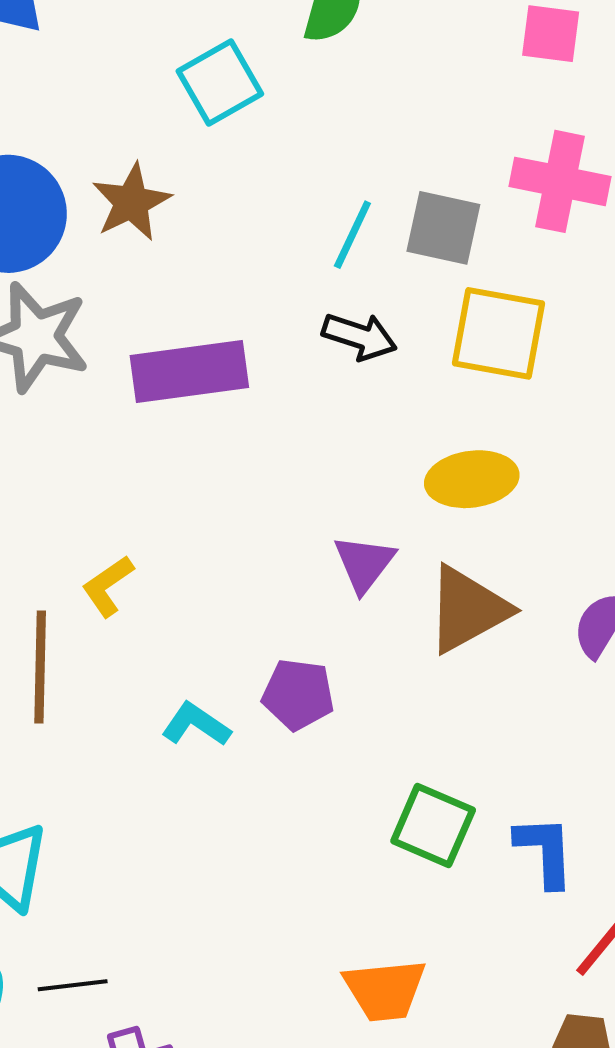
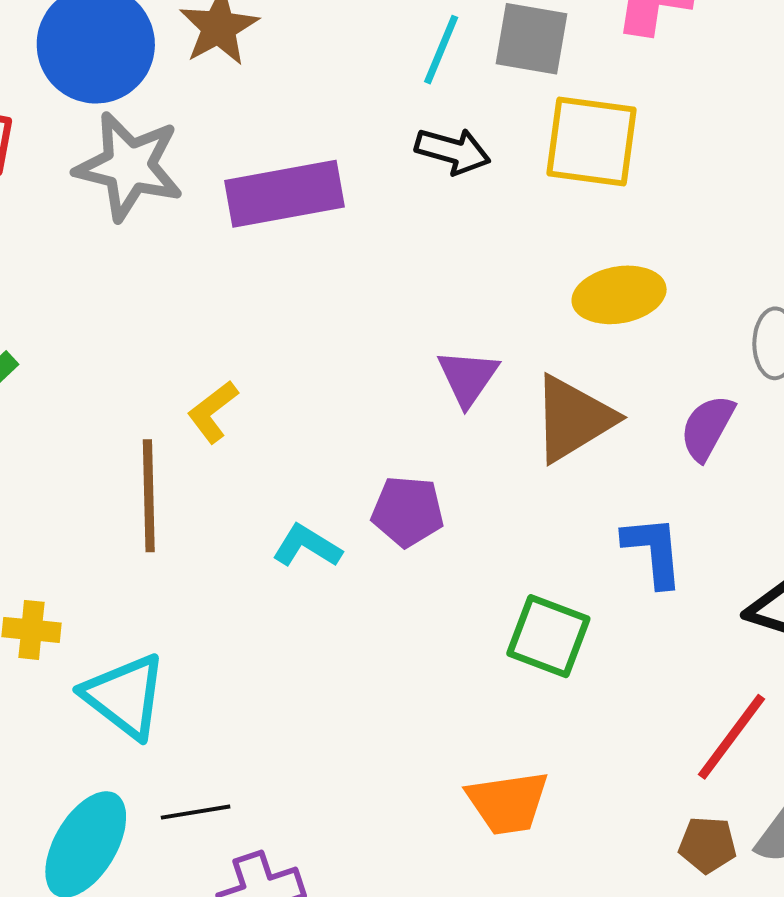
yellow ellipse: (472, 479) -> (619, 295), moved
blue L-shape: (545, 851) -> (653, 551), moved

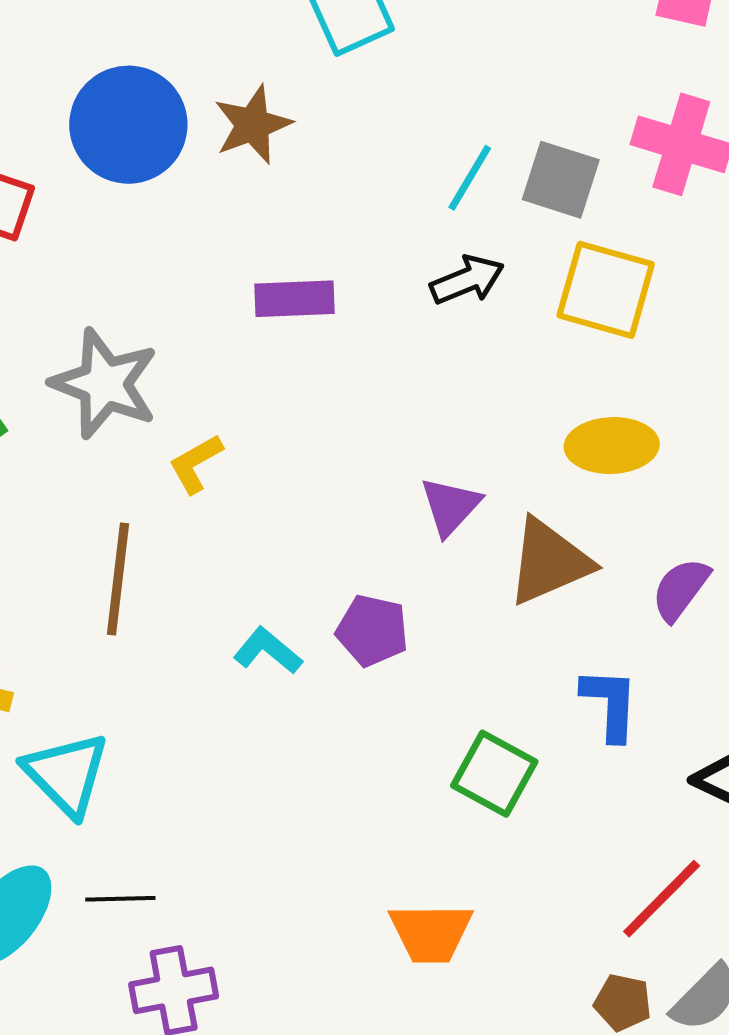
black arrow: (453, 151) -> (467, 280), turned -46
gray star: (129, 166) -> (105, 384), moved
purple rectangle: (284, 194) -> (294, 299), size x0.7
yellow L-shape: (213, 412) -> (196, 464), moved

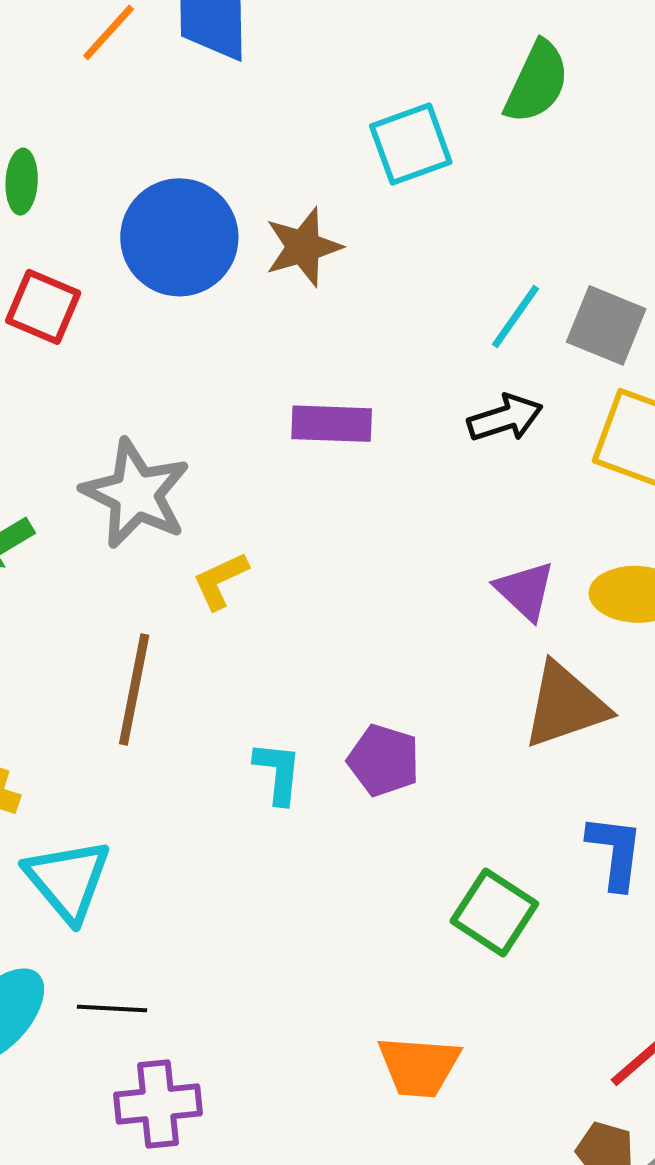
purple triangle: (450, 506) -> (525, 591), moved, turned -34
cyan L-shape: (268, 651) -> (278, 773), turned 52

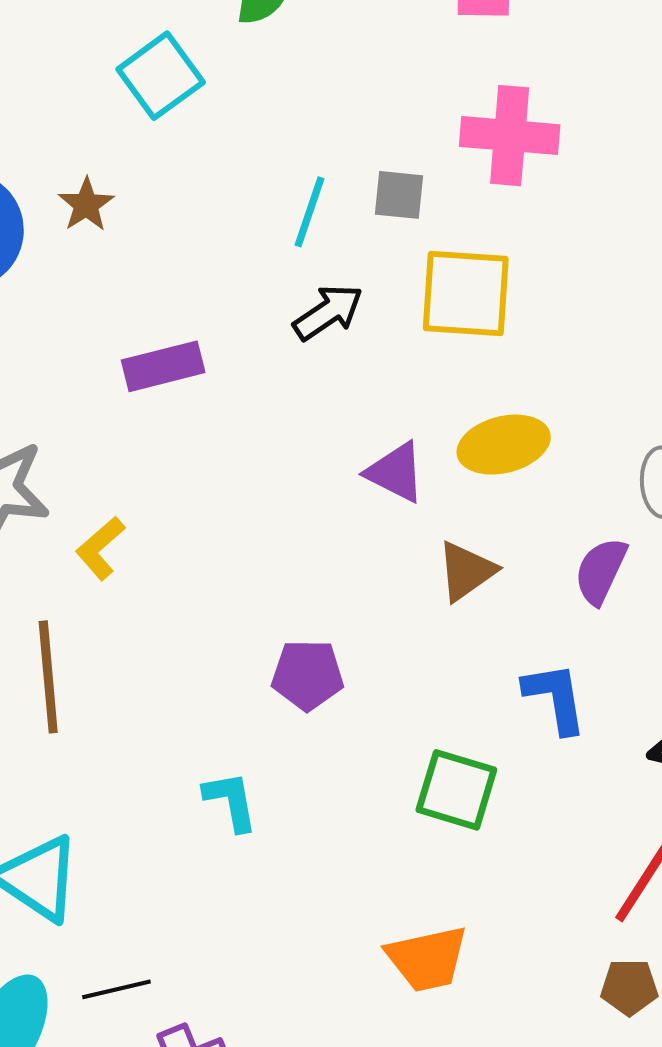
brown star: (303, 247) -> (86, 205), size x0.7
gray square: (606, 325) -> (399, 195), size x0.7
brown triangle: (565, 705) -> (466, 571), size x0.7
cyan L-shape: (278, 773) -> (231, 801), moved

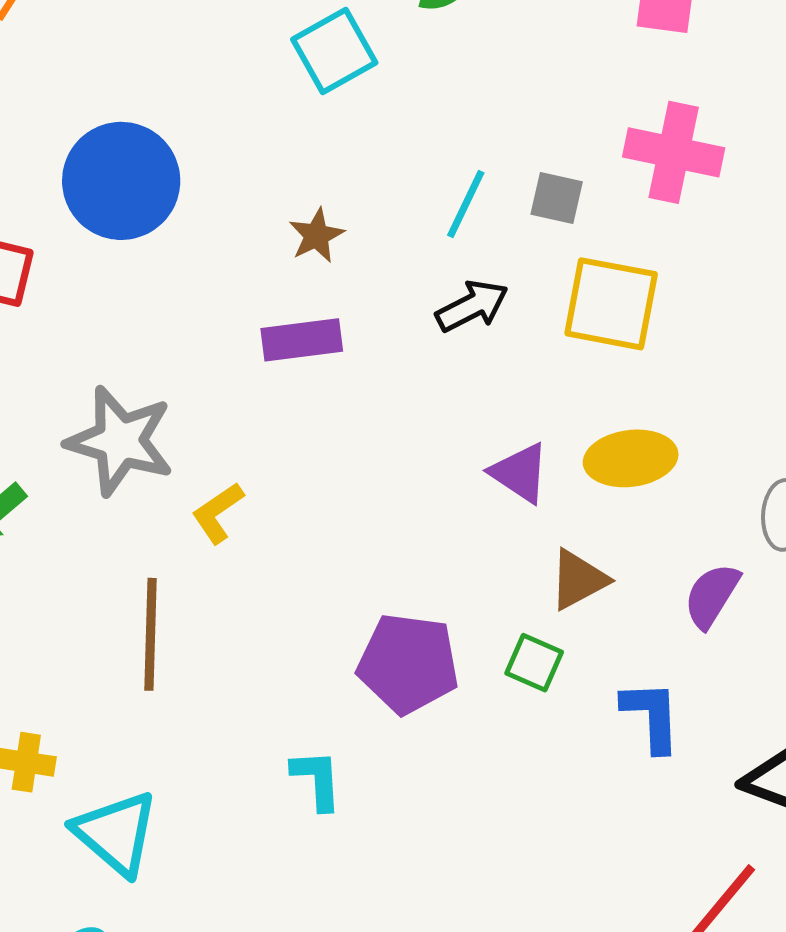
brown star: (86, 205) -> (316, 235), moved
purple pentagon: (308, 675) -> (408, 664), size x1.4
green square: (456, 790) -> (534, 663), moved, size x0.7

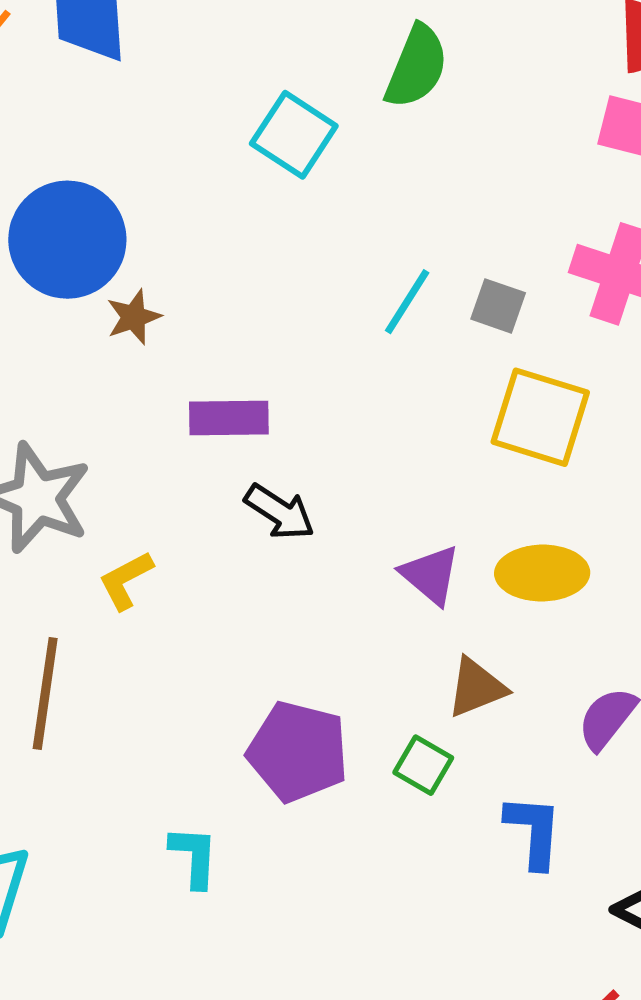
cyan square: (334, 51) -> (294, 135), turned -34
brown star: (316, 235) -> (134, 317), moved
black arrow: (472, 306) -> (280, 512), moved, turned 54

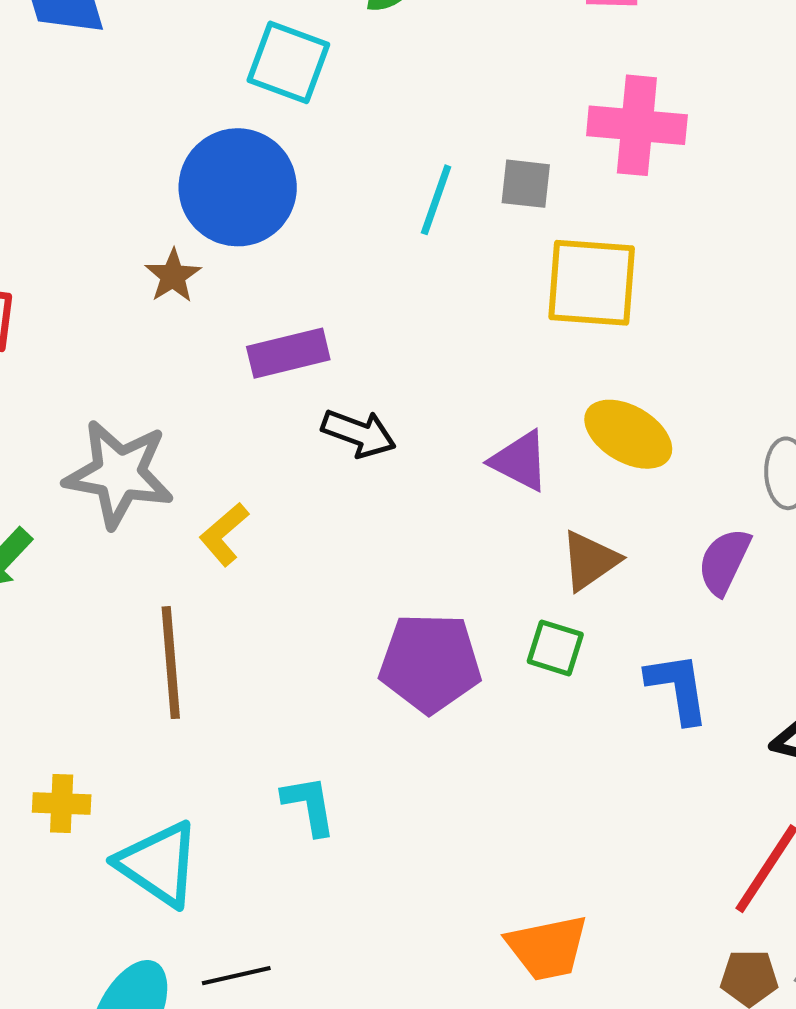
blue circle: (67, 240) -> (238, 187), moved
yellow ellipse: (542, 573) -> (628, 434), turned 44
cyan L-shape: (194, 857) -> (309, 805), moved

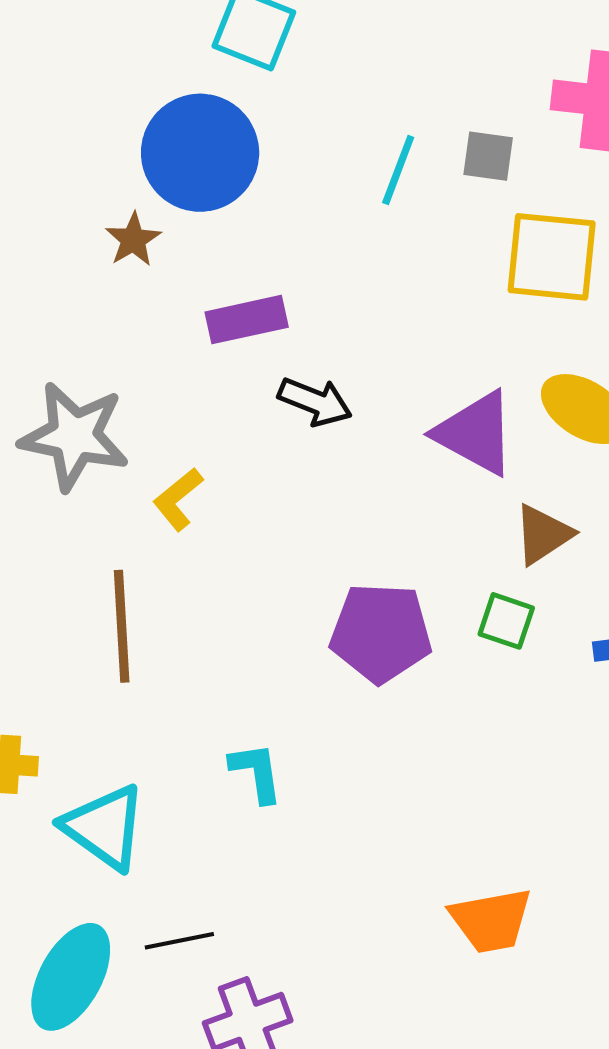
purple triangle: (520, 461) -> (475, 433), size x1.4

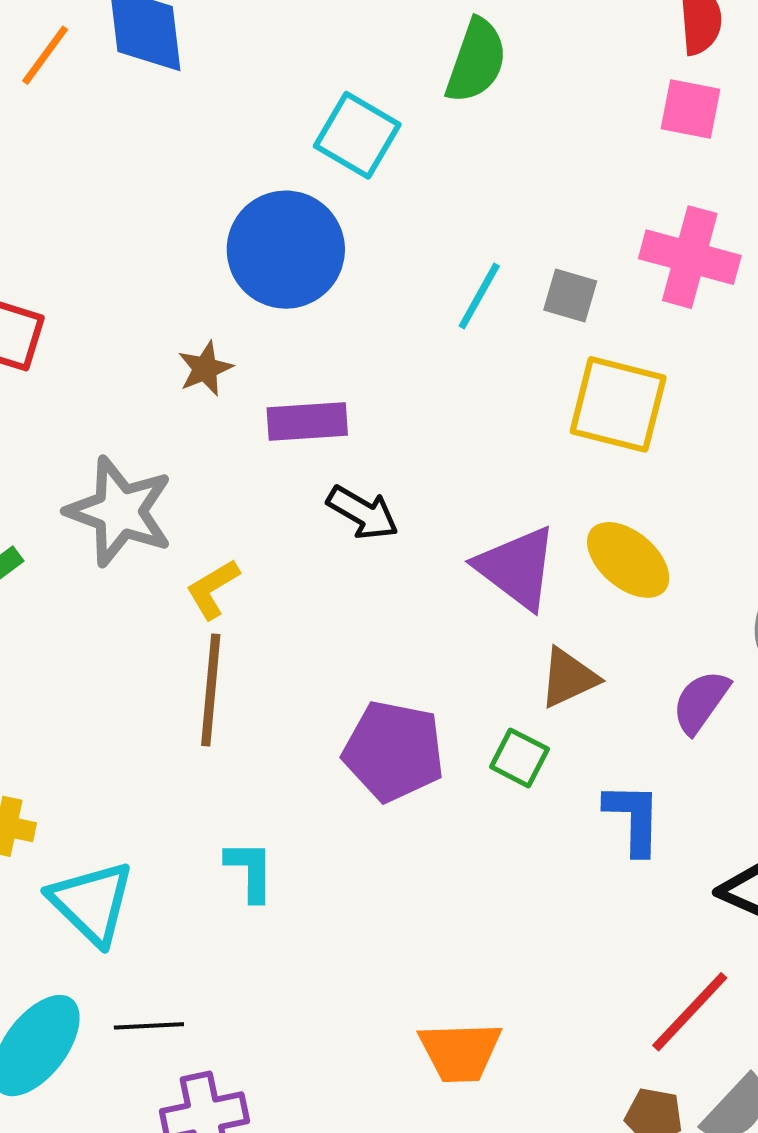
brown star: (133, 240) -> (205, 369), moved
brown line: (122, 626) -> (211, 690), moved

